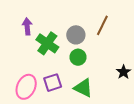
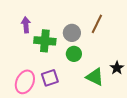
green cross: (47, 43) -> (45, 41), turned -30
green triangle: (83, 88) -> (95, 77), moved

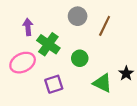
gray circle: (72, 33) -> (78, 16), moved
green cross: (45, 41) -> (48, 44), turned 30
pink ellipse: (25, 82) -> (23, 63), moved, turned 40

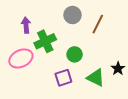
green cross: (48, 44) -> (45, 41), turned 30
purple square: (54, 84) -> (63, 78), moved

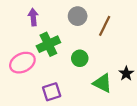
purple arrow: (26, 25) -> (33, 17), moved
purple square: (63, 78) -> (52, 92), moved

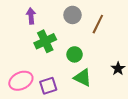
pink ellipse: (22, 63) -> (21, 81), moved
green triangle: (102, 83) -> (83, 78), moved

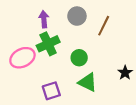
purple arrow: (31, 16) -> (44, 19), moved
pink ellipse: (21, 81) -> (22, 58), moved

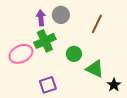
gray circle: (77, 16) -> (61, 15), moved
black star: (125, 73) -> (114, 85), moved
green triangle: (88, 82) -> (95, 69), moved

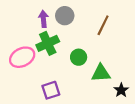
green triangle: (95, 69) -> (101, 73), turned -30

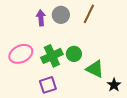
brown line: (103, 25) -> (89, 14), moved
green cross: (48, 43) -> (52, 56), moved
green triangle: (101, 73) -> (95, 69), turned 30

